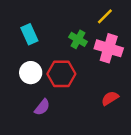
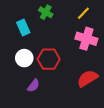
green cross: (78, 39) -> (46, 12), moved
red semicircle: (110, 98) -> (87, 78), size x1.5

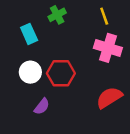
green cross: (46, 12) -> (57, 15), turned 32
yellow line: (83, 13) -> (104, 16), turned -64

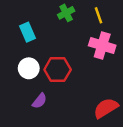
green cross: (57, 15) -> (66, 13), moved
red semicircle: (109, 98) -> (106, 108), moved

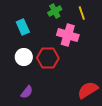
pink cross: (102, 45) -> (68, 35), moved
purple semicircle: (40, 101) -> (27, 92), moved

